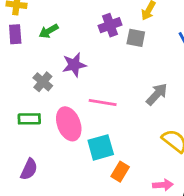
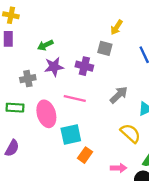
purple cross: (110, 25) -> (84, 66), moved, turned 30
green arrow: (49, 31) -> (45, 45), moved
gray cross: (43, 82) -> (28, 79), turned 35

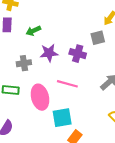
green arrow: (45, 45) -> (33, 31), moved
gray square: (105, 48) -> (98, 38), turned -32

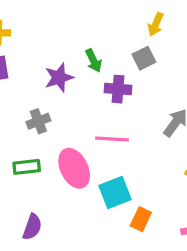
green arrow: (33, 31) -> (94, 61), moved, turned -80
purple star: (49, 53) -> (59, 78), moved

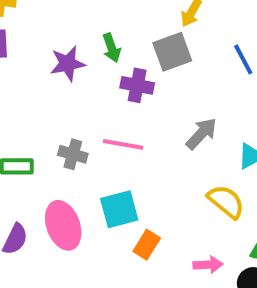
gray square: (144, 58) -> (172, 52), size x1.4
gray cross: (38, 121) -> (73, 154), moved, turned 30
pink ellipse: (74, 168) -> (63, 225), moved

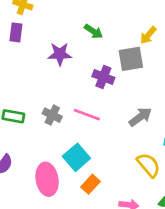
green arrow: (112, 48) -> (93, 31), moved, turned -48
cyan square: (119, 209) -> (76, 157), turned -36
pink ellipse: (63, 225) -> (47, 179), moved

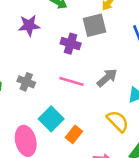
pink line: (87, 115) -> (72, 81), moved
orange rectangle: (90, 184) -> (74, 134), moved

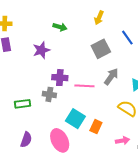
gray square: (95, 25) -> (101, 49), moved
purple cross: (71, 44) -> (60, 78), moved

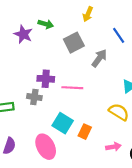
gray square: (101, 49) -> (74, 43), moved
purple star: (41, 50) -> (23, 34), moved, turned -30
gray arrow: (111, 77) -> (99, 58), moved

